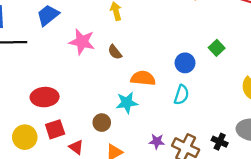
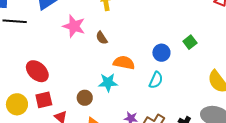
red ellipse: (45, 97) -> (37, 71), turned 40

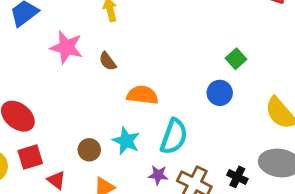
blue circle: (161, 53) -> (220, 93), moved
cyan semicircle: (156, 80) -> (174, 136), moved, size x1.4
cyan star: (108, 83) -> (126, 141), moved, turned 30

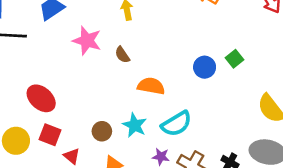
blue circle: (220, 93) -> (205, 67), moved
cyan semicircle: (174, 136) -> (177, 124), turned 36
red square: (30, 157) -> (50, 135), turned 35

